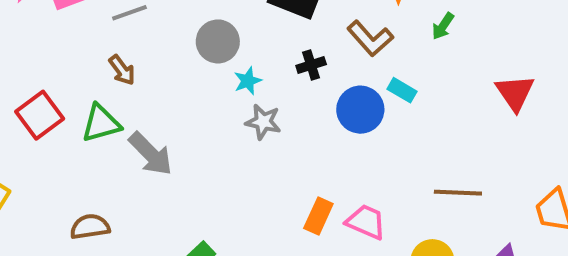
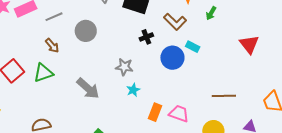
gray circle: (218, 41) -> (86, 31), moved
cyan star: (248, 81) -> (133, 90), moved
gray arrow: (151, 154) -> (88, 88), moved

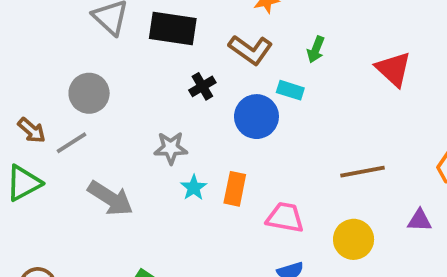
green arrow: (211, 13) -> (316, 50), moved
gray line: (54, 17) -> (72, 143), moved
orange rectangle: (155, 112) -> (235, 189), moved

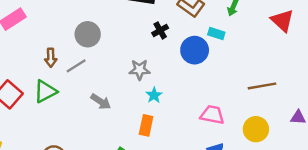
brown arrow: (32, 130) -> (51, 58), turned 48
orange rectangle: (235, 189) -> (146, 125), moved
gray arrow: (110, 198) -> (101, 102), size x0.7

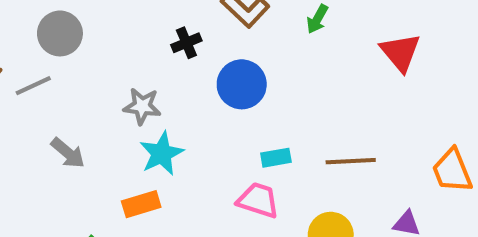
cyan rectangle: (216, 33) -> (276, 158), moved, turned -35
cyan star: (154, 95) -> (162, 154), size x1.5
orange rectangle: (146, 125) -> (141, 204), turned 54

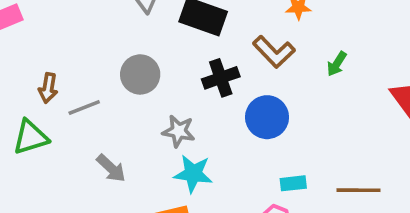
gray circle: (60, 33) -> (140, 74), moved
black cross: (186, 43) -> (221, 78), size x1.4
cyan star: (162, 154) -> (193, 174), turned 30

